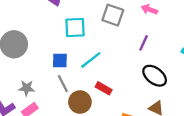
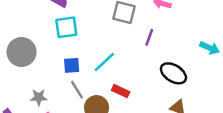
cyan square: (75, 28) -> (66, 27), moved
purple line: (144, 43) -> (149, 37), moved

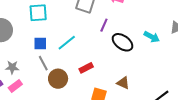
black ellipse: (173, 73) -> (122, 42), moved
red rectangle: (121, 91) -> (86, 68), moved, turned -56

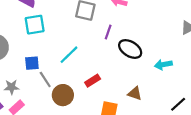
cyan arrow: (152, 37) -> (163, 65), moved, turned 147
blue square: (40, 43) -> (32, 63), moved

